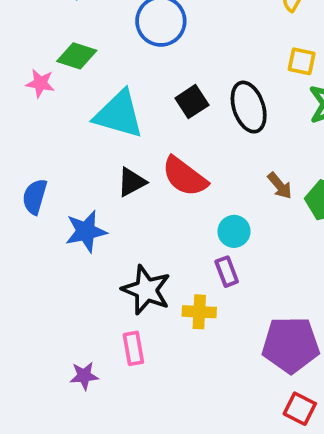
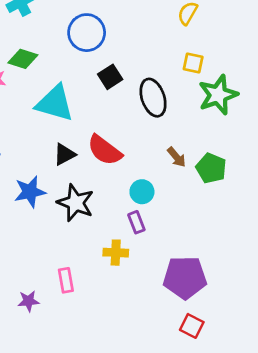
black square: (192, 102) -> (110, 77), moved
black star: (146, 290) -> (76, 203), moved

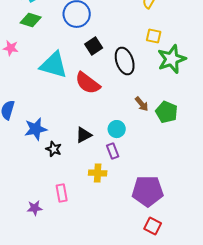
green diamond: (23, 59) -> (31, 20), moved
red semicircle: (105, 150) -> (88, 83), moved
black triangle: (64, 154) -> (84, 135), moved
black star: (76, 203) -> (54, 149), moved, size x0.6

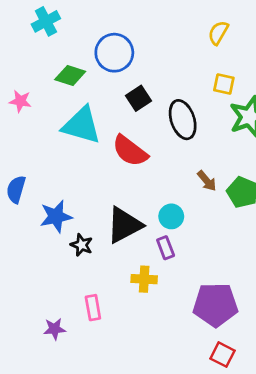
green diamond: (31, 20) -> (70, 75), moved
black triangle: (84, 135) -> (124, 225), size x1.6

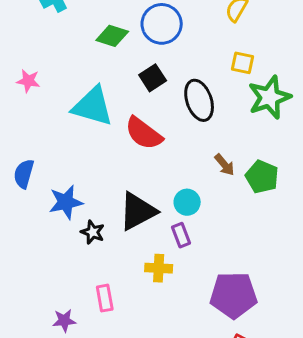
blue circle: (114, 53) -> (162, 24), moved
green diamond: (70, 75) -> (112, 36), moved

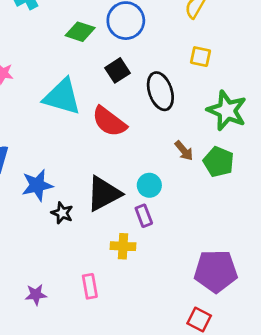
green star: (269, 97) -> (227, 111), moved, turned -30
purple pentagon: (234, 295) -> (216, 271), moved
pink rectangle: (105, 298) -> (90, 286), moved

